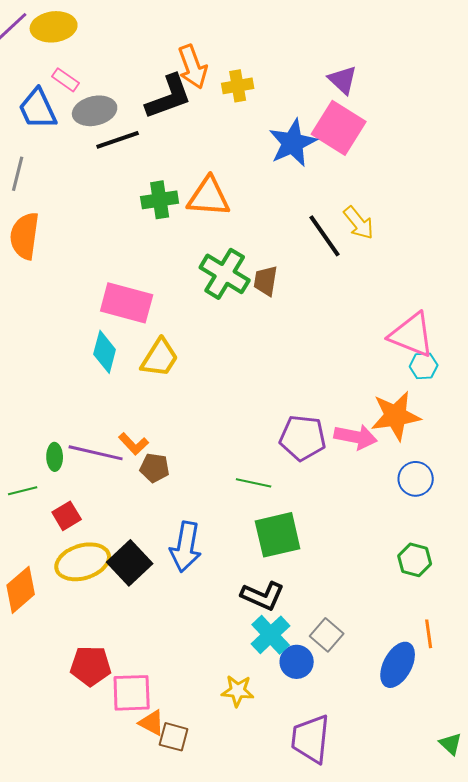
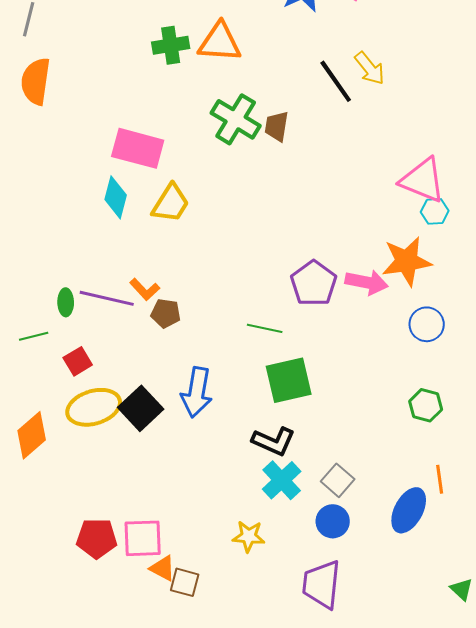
purple pentagon: (303, 438) -> (314, 283), turned 30
blue circle: (297, 662) -> (333, 521), moved
red pentagon: (91, 666) -> (97, 538), moved

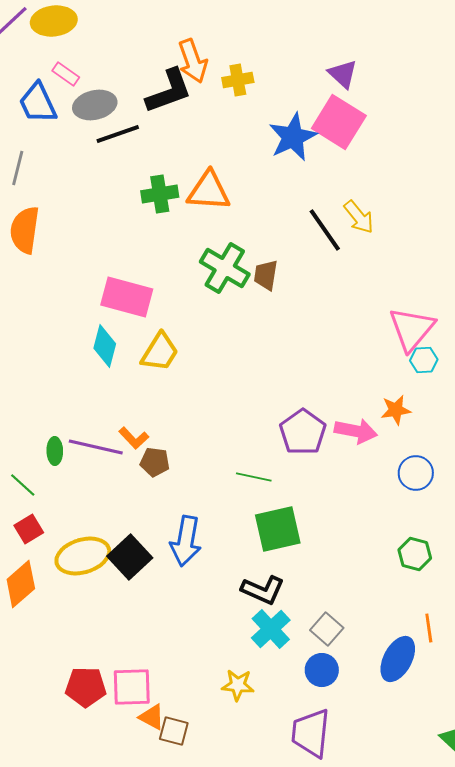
pink triangle: (423, 180) -> (412, 329), turned 48
orange star: (407, 261) -> (396, 410), size x0.6
green line: (34, 336) -> (23, 485), turned 56
red square: (78, 361) -> (29, 529), moved

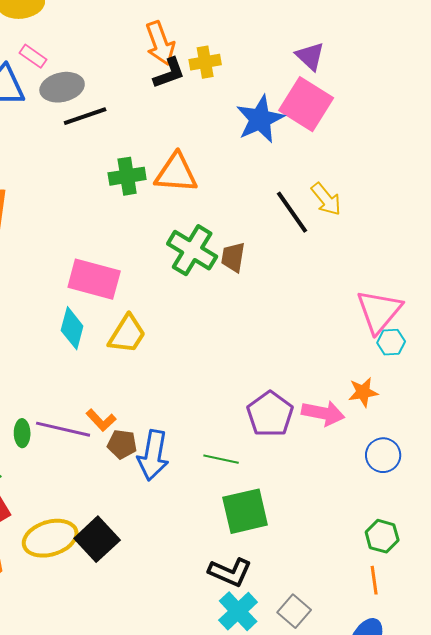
black L-shape: (169, 91) -> (169, 73), moved, size x0.7
blue arrow: (186, 541) -> (153, 455), moved
orange line: (429, 628) -> (374, 580), moved

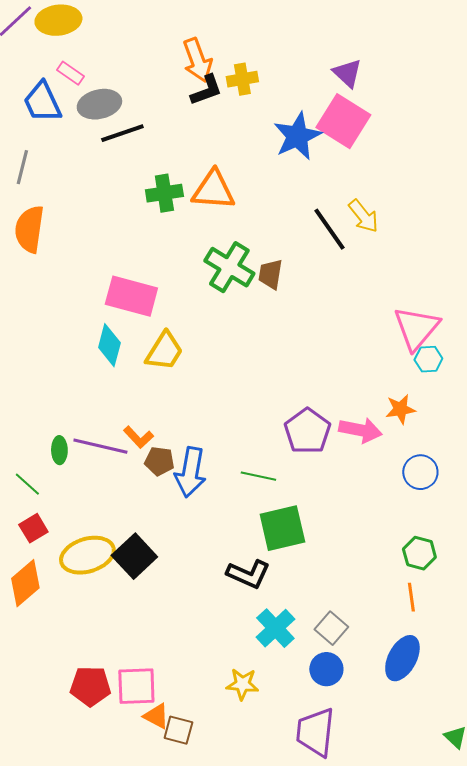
black L-shape: (230, 572) -> (248, 574), moved

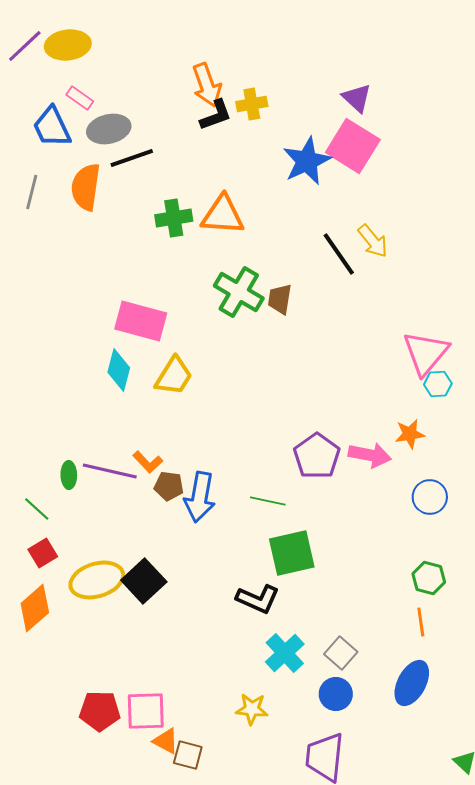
orange semicircle: (29, 229) -> (86, 187), moved

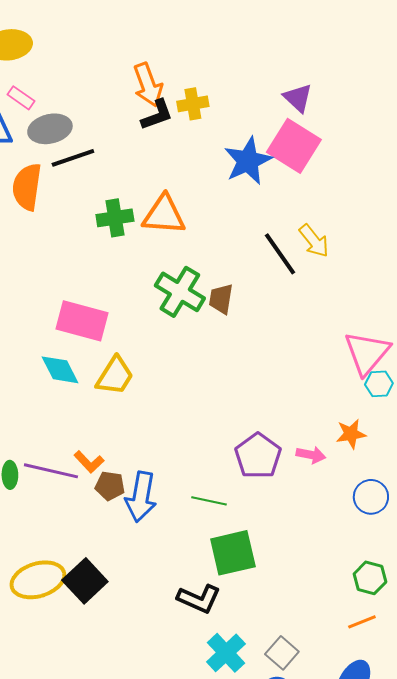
cyan diamond: (119, 370) -> (60, 370), turned -42
pink arrow: (370, 455) -> (311, 455), size x0.7
orange line: (421, 622) -> (362, 622), turned 76

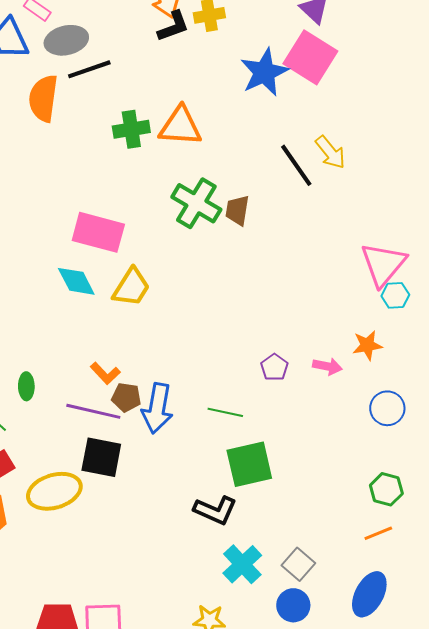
purple pentagon: (258, 456) -> (274, 367), size x0.6
purple line: (51, 471) -> (93, 411), moved
black square: (85, 581) -> (101, 457), moved, turned -36

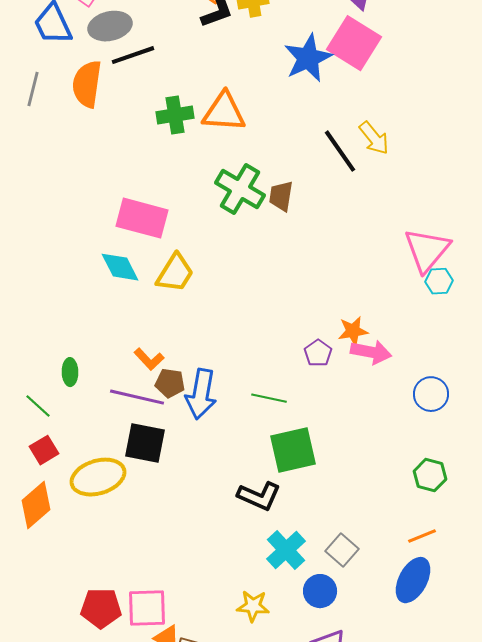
orange star: (367, 345) -> (353, 331), moved
pink arrow: (327, 366) -> (371, 352), size x1.4
orange line: (378, 533) -> (422, 536), moved
blue circle: (293, 605) -> (320, 591), moved

